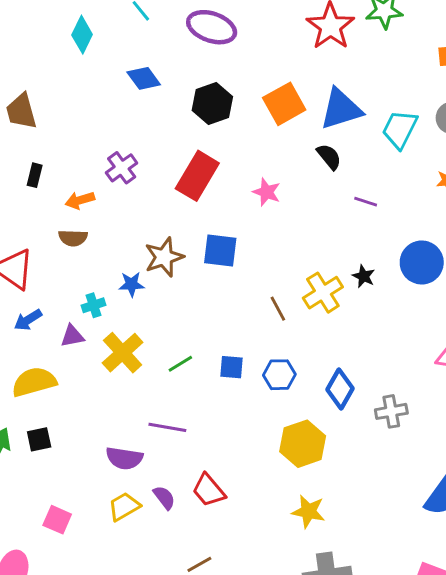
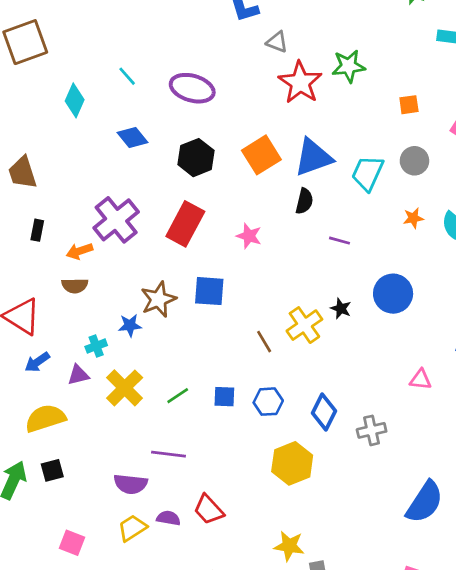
black semicircle: (329, 157) -> (304, 201), turned 55
purple cross: (122, 168) -> (116, 220), size x1.6
purple semicircle: (164, 498) -> (168, 518), turned -40
yellow star: (308, 512) -> (289, 546), moved

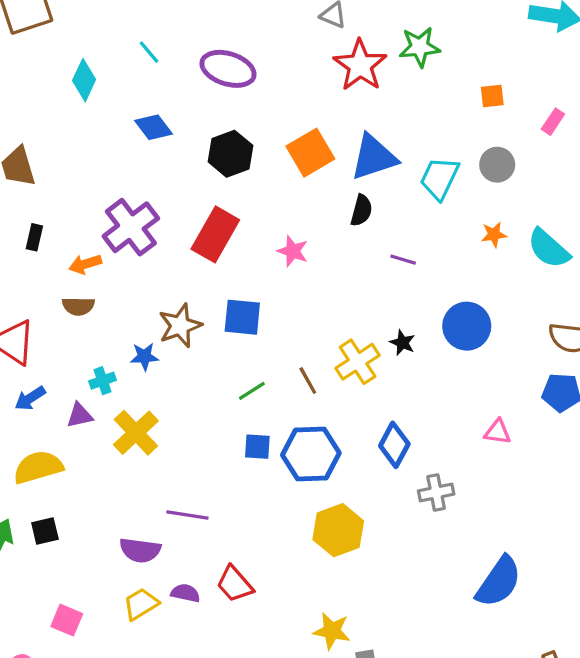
green line: (178, 396) -> (252, 391), moved
blue hexagon: (268, 402) -> (311, 454), size x1.6
blue diamond: (324, 412) -> (394, 445), moved

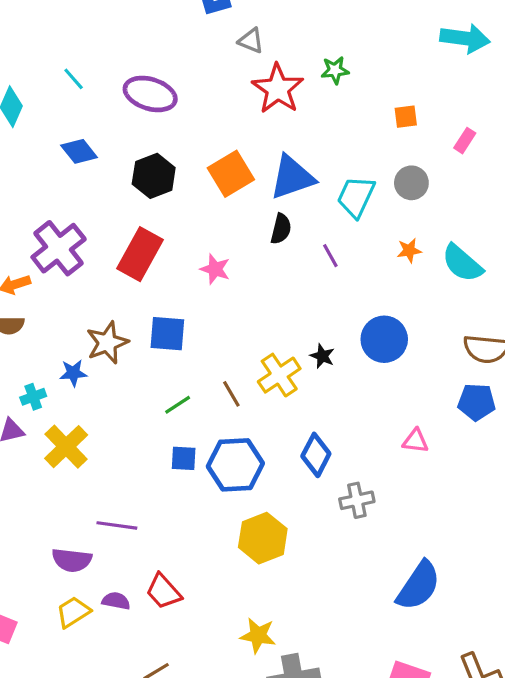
green star: (420, 47) -> (335, 70), size x0.7
purple line: (403, 260) -> (330, 256), moved, turned 45

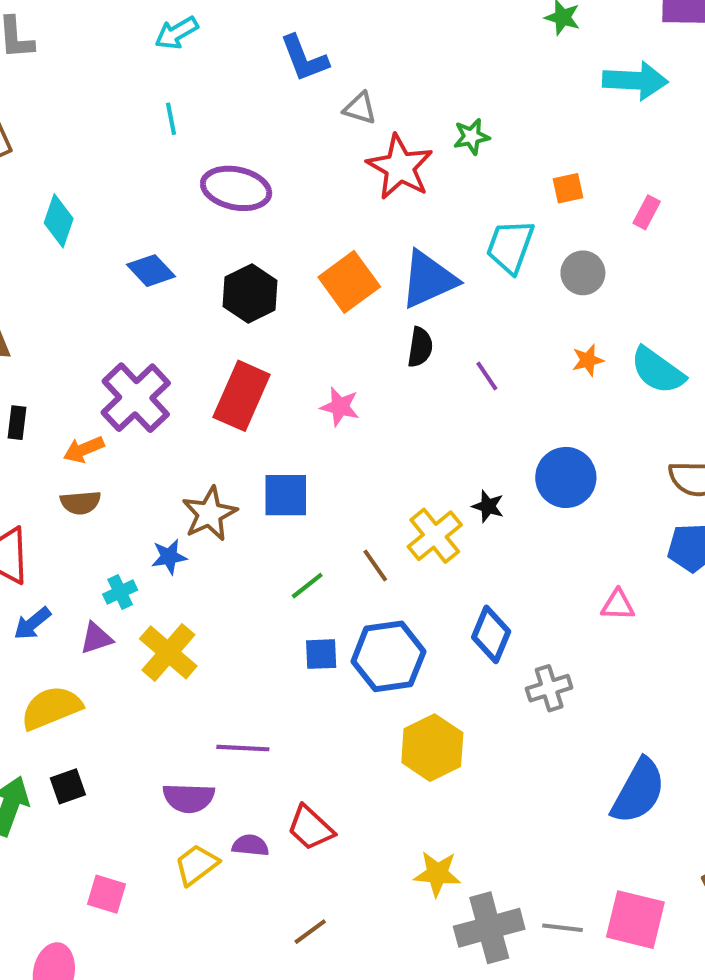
cyan line: (74, 79) -> (171, 119), moved, turned 35
cyan trapezoid: (356, 197) -> (510, 246), moved

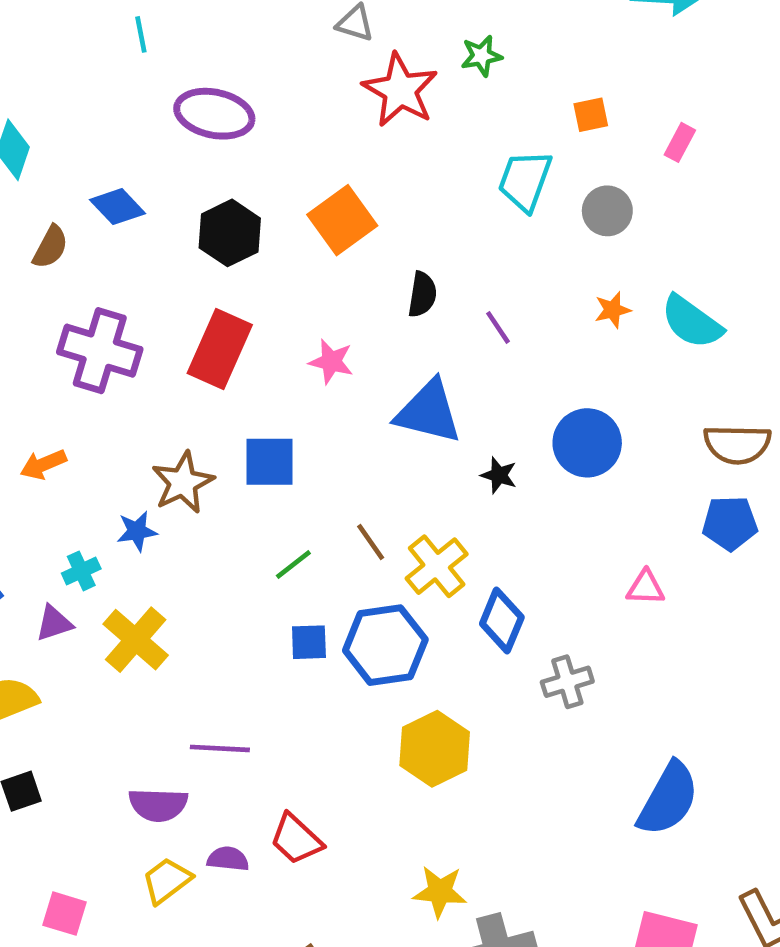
blue triangle: (429, 279) -> (429, 412), moved, turned 38
purple cross: (136, 398) -> (100, 351), turned -30
orange arrow: (84, 449) -> (43, 464), moved
brown semicircle: (81, 503) -> (50, 247), moved, turned -57
yellow cross: (435, 536) -> (437, 566), moved

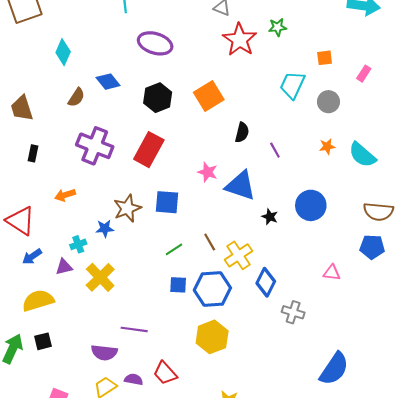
pink star: (331, 362) -> (208, 172), moved
gray cross: (567, 682) -> (293, 312), turned 30
yellow hexagon: (435, 749) -> (212, 337), moved

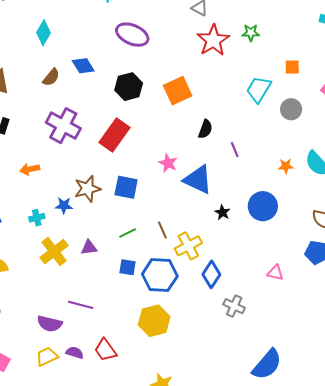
orange star: (327, 146) -> (286, 166), moved
purple triangle: (64, 267) -> (89, 248), moved

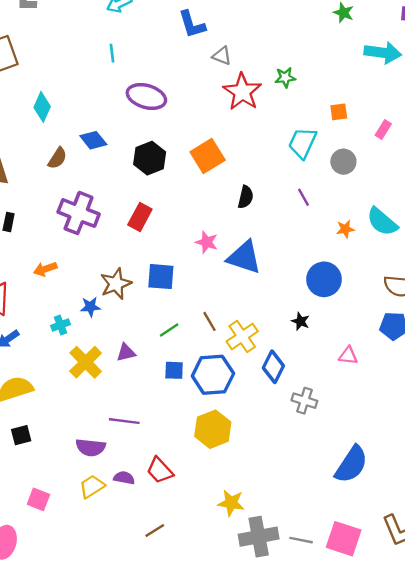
red rectangle: (115, 135) -> (140, 217), size x0.7
purple line: (235, 150) -> (304, 197), moved
black star: (222, 212) -> (301, 321), moved

